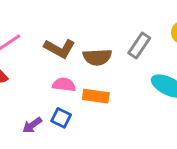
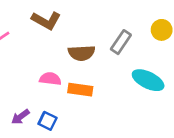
brown L-shape: (60, 48) -> (46, 20), moved
blue square: (61, 118) -> (48, 121), moved

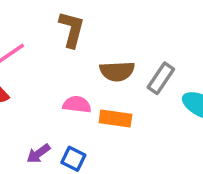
brown L-shape: (46, 20) -> (72, 29), turned -104
gray rectangle: (121, 42) -> (161, 78), moved

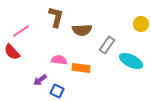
brown semicircle: (117, 71) -> (82, 30), moved
purple arrow: (38, 154) -> (40, 80), moved

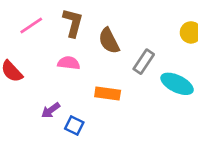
brown semicircle: (82, 30) -> (109, 41), turned 66
pink line: (21, 31) -> (31, 26), moved
pink semicircle: (59, 60) -> (69, 63), moved

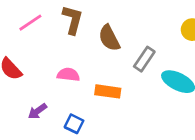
pink semicircle: (69, 63) -> (68, 75), moved
purple arrow: (51, 110) -> (37, 111), moved

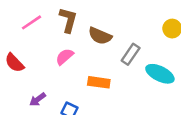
brown semicircle: (109, 38) -> (100, 36), turned -40
pink semicircle: (68, 75) -> (65, 57), moved, turned -48

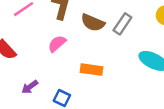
gray rectangle: (131, 54) -> (122, 24), moved

